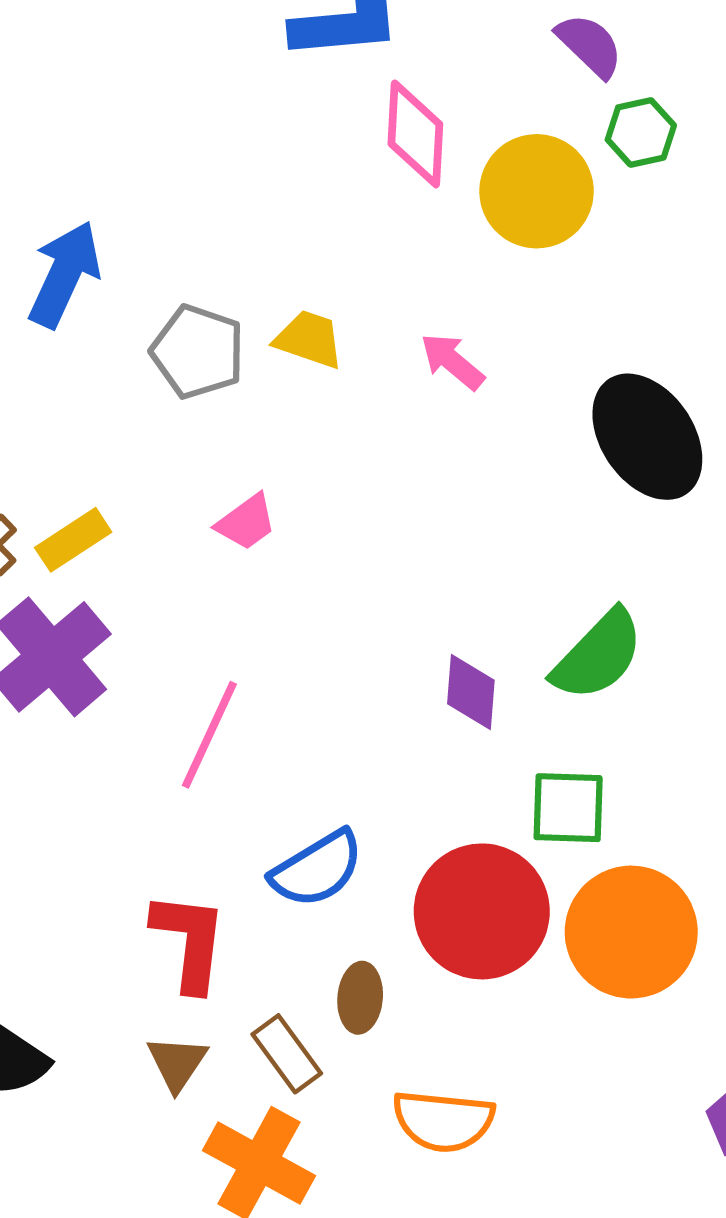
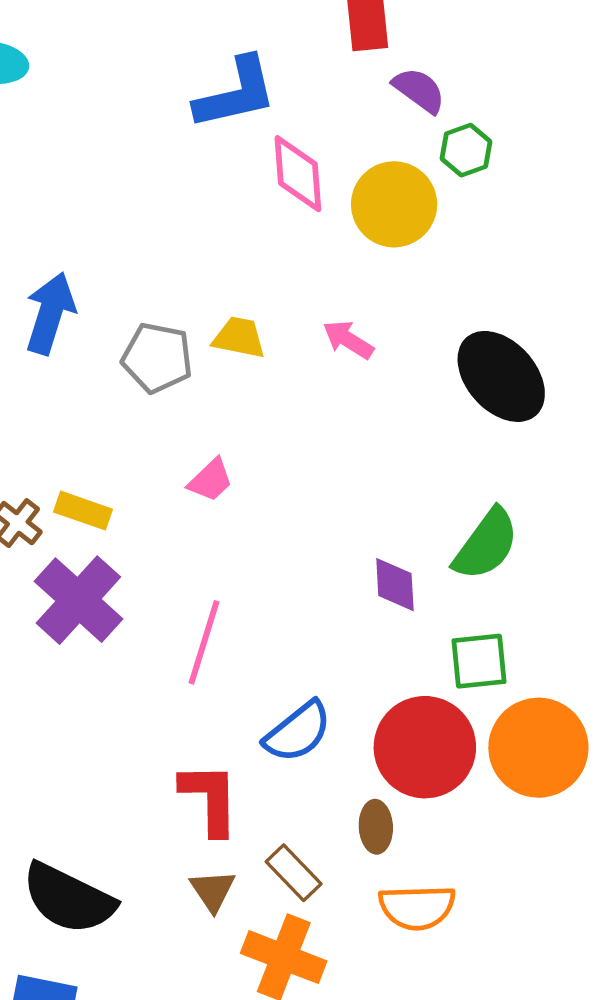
yellow rectangle: (73, 540) -> (83, 511), turned 60
brown ellipse: (360, 998) -> (376, 827), moved

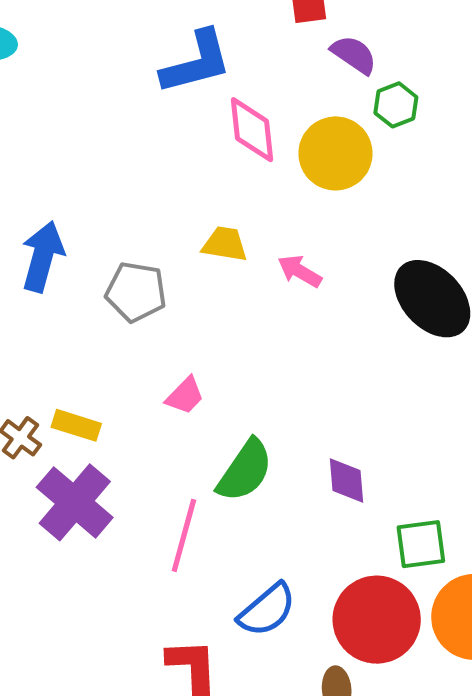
yellow trapezoid: (239, 337) -> (225, 244), moved
green semicircle: (486, 544) -> (245, 471), moved

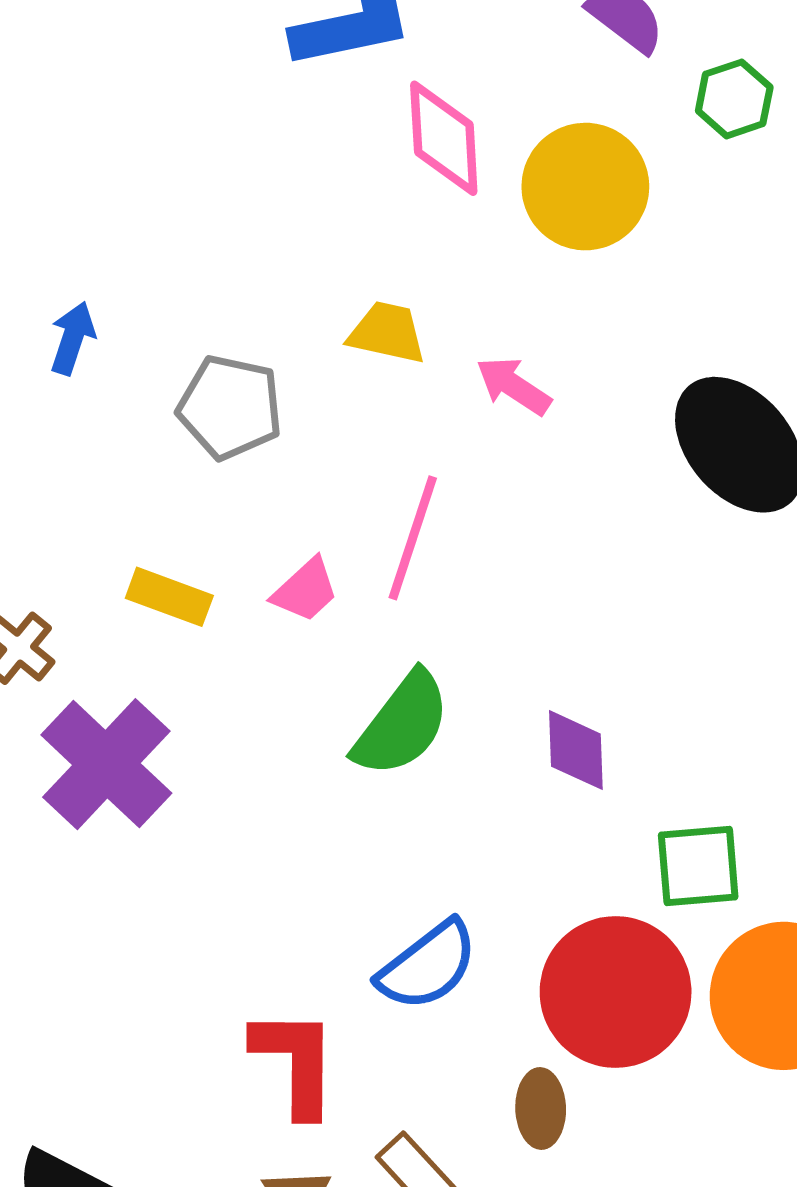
green hexagon: (396, 105) -> (734, 99), moved
blue arrow: (43, 256) -> (72, 338), size x0.6
yellow rectangle: (76, 425) -> (169, 597), moved
pink line: (184, 535) -> (413, 538), moved

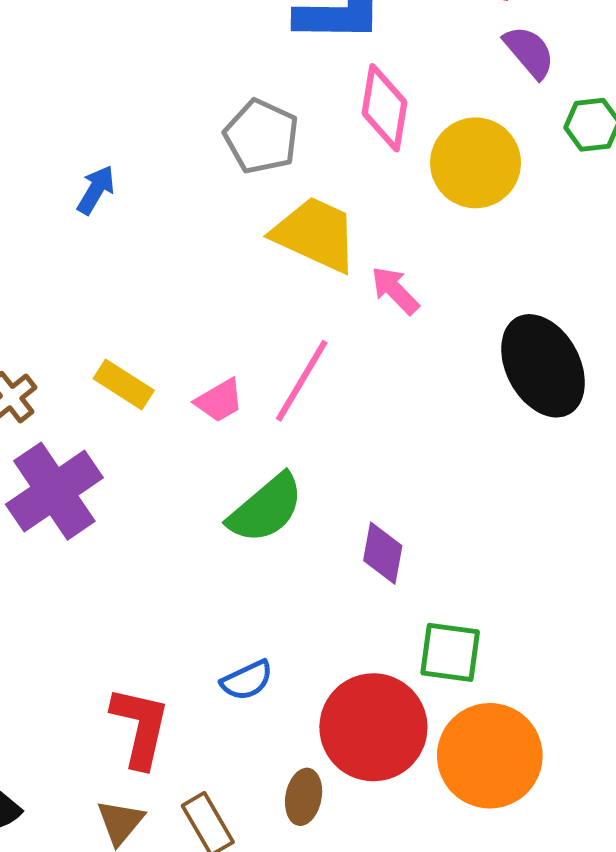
yellow trapezoid: (387, 333) -> (315, 234), size x1.6
gray pentagon: (230, 407) -> (261, 136), moved
blue semicircle: (428, 966) -> (247, 680), size x0.7

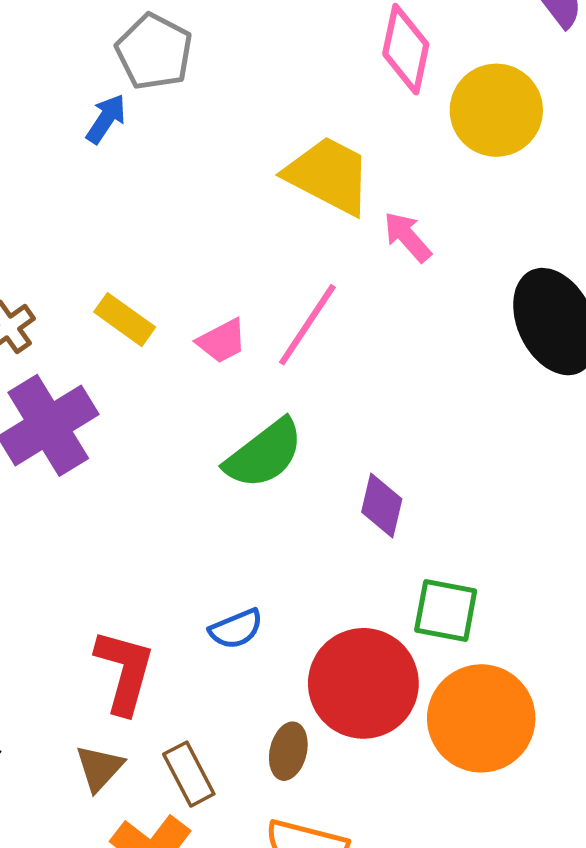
gray pentagon: (261, 136) -> (154, 52), moved

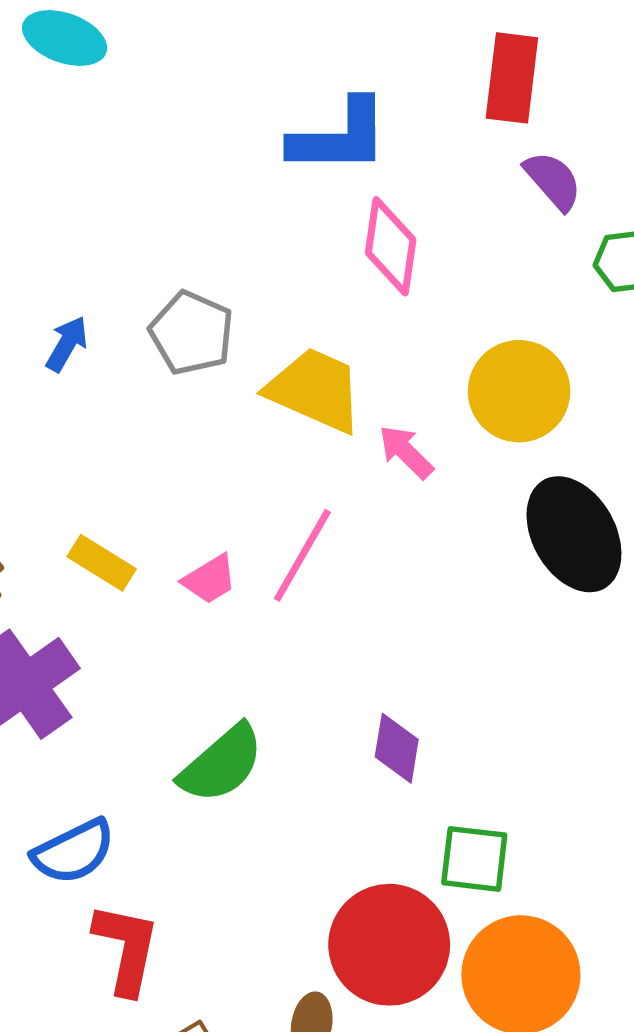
gray pentagon: (154, 52) -> (192, 333), moved
yellow circle: (496, 110) -> (519, 391), moved
green semicircle: (264, 454) -> (221, 764), moved
blue semicircle: (236, 629) -> (74, 852), moved, size x1.4

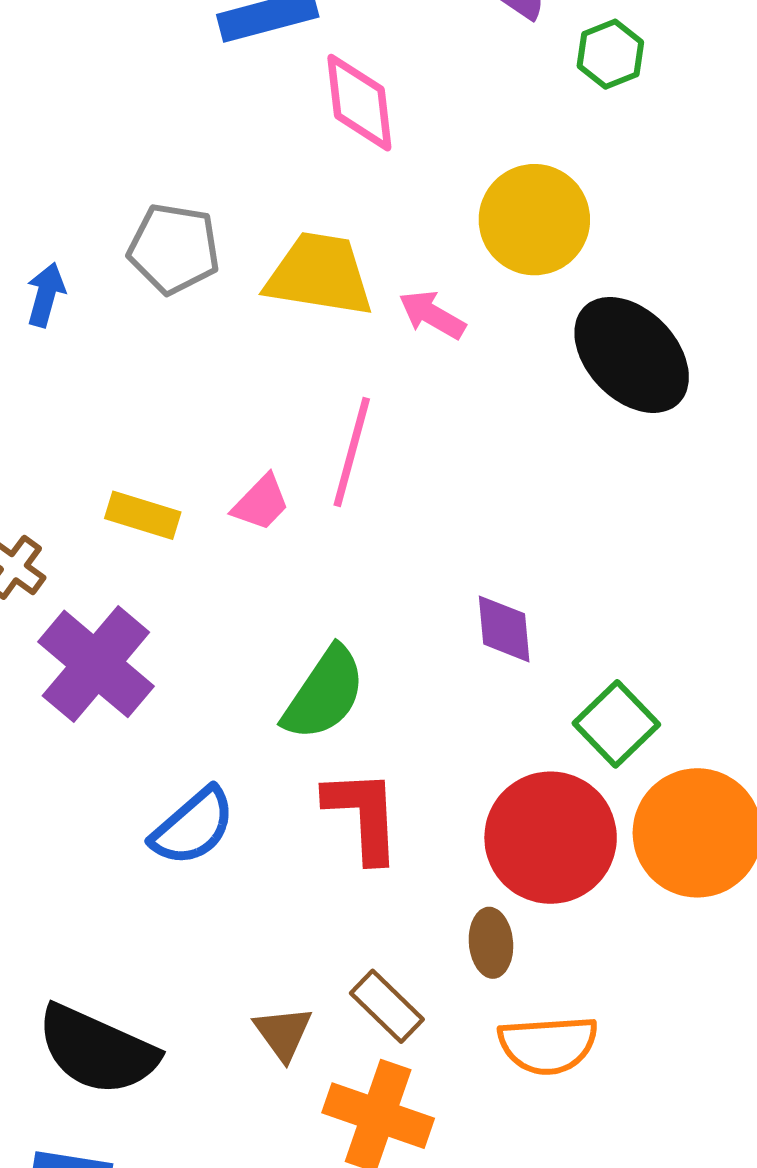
green square: (474, 859) -> (616, 724), turned -36
red L-shape: (126, 949) -> (363, 815), moved

